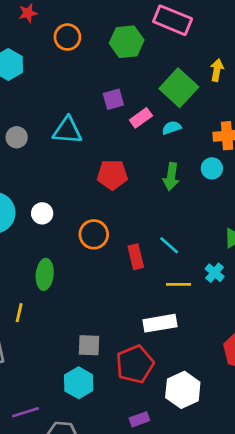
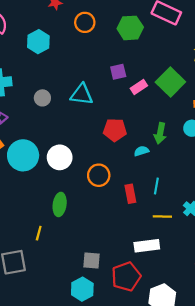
green square: (179, 88) -> (170, 82), moved
cyan semicircle: (172, 128) -> (141, 151), moved
white circle: (42, 213) -> (60, 157), size x1.5
cyan line: (169, 245) -> (156, 186), turned 56

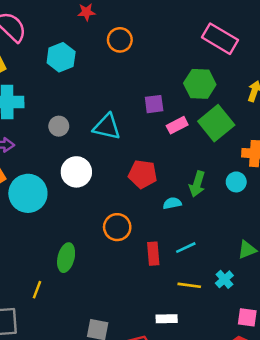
green hexagon: (130, 28) -> (200, 84), moved
white circle: (60, 157) -> (76, 172), moved
cyan line: (156, 186) -> (186, 248), turned 49
white rectangle: (147, 246) -> (167, 319), size x0.7

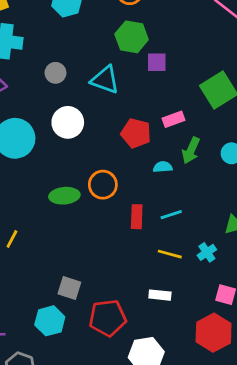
green hexagon: (200, 84) -> (132, 37), moved
pink rectangle: (177, 125) -> (173, 119), moved
green ellipse: (66, 258) -> (64, 196), moved, turned 64
white rectangle: (167, 319) -> (160, 295), moved

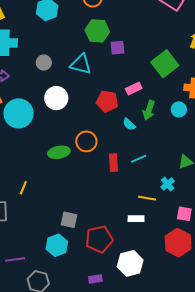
cyan semicircle: (163, 167) -> (129, 124), turned -128
yellow line: (170, 254) -> (147, 198), moved

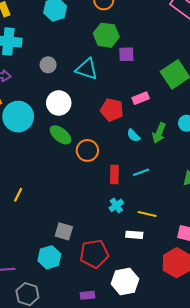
green arrow: (149, 110) -> (159, 133), moved
green ellipse: (59, 152) -> (61, 135), moved, turned 45
cyan cross: (168, 184) -> (116, 205), moved

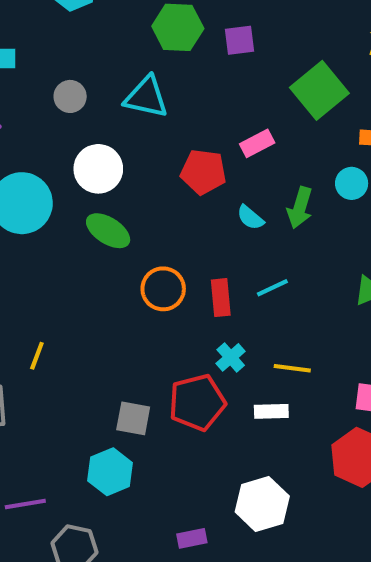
purple square: (126, 54) -> (239, 40), moved
orange circle: (87, 150) -> (163, 289), moved
red pentagon: (94, 254) -> (197, 402), moved

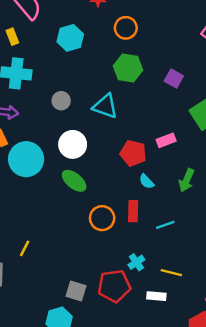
purple square: (239, 40) -> (174, 79), moved, turned 30
cyan semicircle: (250, 218) -> (146, 181), moved
red rectangle: (221, 298) -> (133, 211), moved

